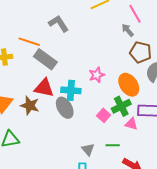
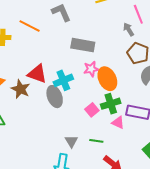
gray rectangle: (45, 59) -> (83, 45), moved, turned -35
orange ellipse: (129, 85) -> (107, 79), moved
cyan cross: (71, 90) -> (63, 80), turned -36

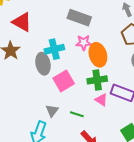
red triangle: (37, 74) -> (22, 22), moved
pink square: (92, 110) -> (64, 81), moved, size x1.5

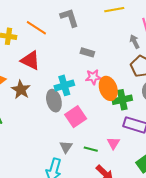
gray rectangle: (79, 18) -> (87, 52), size x0.6
green cross: (97, 80) -> (122, 100), moved
pink triangle: (101, 100) -> (113, 143), moved, turned 32

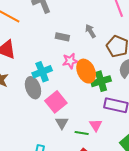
gray arrow: (135, 42) -> (90, 31), moved
gray triangle: (66, 147) -> (62, 123), moved
green line: (91, 149) -> (82, 133), moved

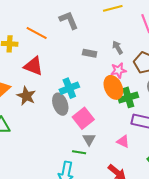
pink star: (70, 61) -> (118, 70), moved
pink triangle: (96, 125) -> (123, 141), turned -32
green line: (82, 133) -> (79, 152), moved

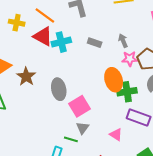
red triangle: (33, 66) -> (43, 36), moved
pink star: (118, 70) -> (130, 59), moved
cyan cross: (69, 88) -> (61, 42), moved

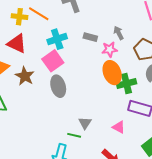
yellow cross: (17, 23) -> (19, 17), moved
red triangle: (43, 36) -> (17, 44), moved
pink star: (130, 59) -> (110, 49), moved
pink square: (80, 106) -> (53, 61), moved

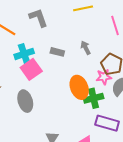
pink star: (110, 49) -> (104, 77), moved
pink square: (53, 61) -> (31, 69), moved

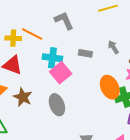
cyan cross: (24, 54) -> (52, 58), turned 30

